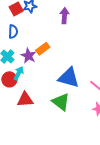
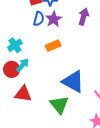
blue semicircle: (13, 32) -> (39, 19), moved
purple star: (28, 56) -> (54, 19), moved

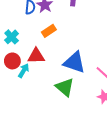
cyan arrow: (23, 65) -> (24, 71), moved
red triangle: (23, 94) -> (36, 56), moved

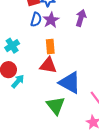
orange rectangle: (49, 31) -> (50, 47), turned -72
red triangle: (36, 56) -> (48, 65), moved

